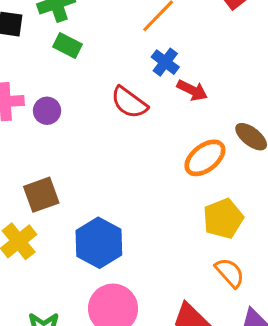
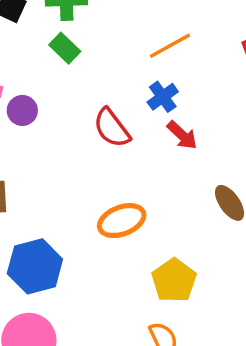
orange ellipse: (205, 158) -> (122, 221), moved
yellow pentagon: (223, 219) -> (174, 280), turned -30

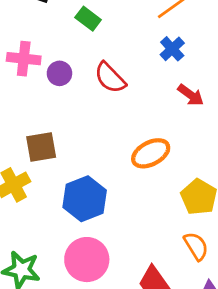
red semicircle: (112, 128) -> (110, 78), moved
red arrow: (182, 135) -> (191, 95), moved

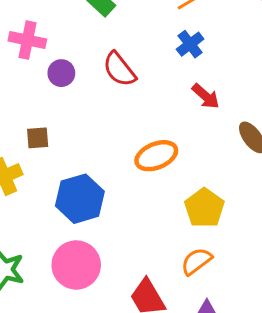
purple circle: (59, 73) -> (61, 73), moved
brown square: (41, 147) -> (38, 138), size x0.7
orange semicircle: (196, 246) -> (196, 261), turned -100

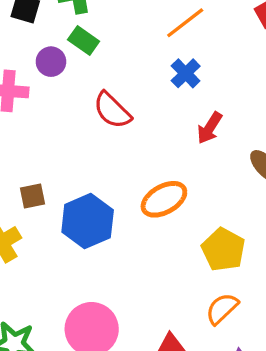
purple circle: (61, 73) -> (51, 62), moved
red arrow: (206, 96) -> (210, 128), turned 88
blue hexagon: (80, 199) -> (88, 221), moved

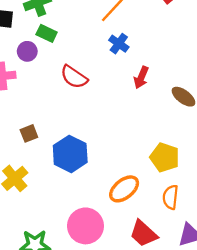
brown square: (33, 196) -> (29, 133), moved
orange ellipse: (164, 199) -> (124, 189), moved
orange semicircle: (222, 309) -> (170, 197), turned -30

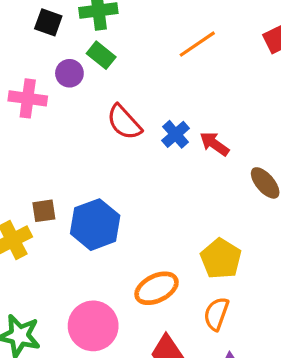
blue cross: (119, 44) -> (176, 134), moved
red arrow: (141, 77) -> (214, 144), turned 90
brown square: (29, 133) -> (44, 211), moved

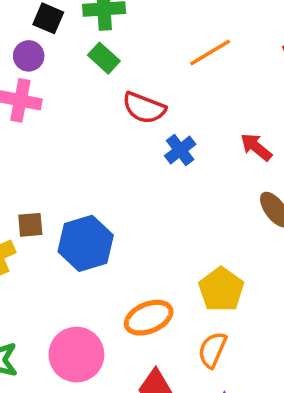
purple circle: (69, 73) -> (29, 56), moved
red semicircle: (124, 122) -> (144, 108), moved, turned -30
red arrow: (214, 144) -> (256, 147), moved

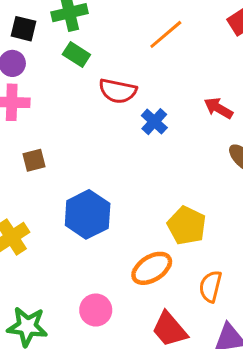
brown square: (30, 225) -> (34, 160), moved
yellow pentagon: (221, 290) -> (187, 226), moved
pink circle: (76, 355) -> (96, 310), size x0.7

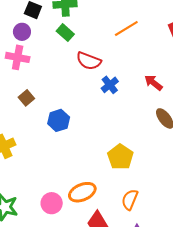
brown square: (34, 160) -> (26, 98), turned -35
blue hexagon: (88, 214) -> (59, 120), moved, size x0.7
orange ellipse: (152, 268) -> (82, 192), moved

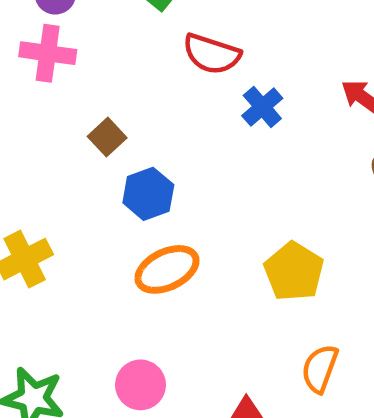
brown square: (26, 98) -> (107, 137), moved
orange ellipse: (82, 192) -> (167, 269), moved

